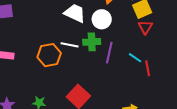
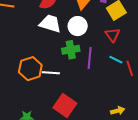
red triangle: (145, 27) -> (113, 35), moved
white line: (70, 45) -> (51, 73), moved

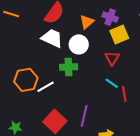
purple line: (90, 58) -> (84, 116), moved
white line: (51, 73) -> (46, 87), turned -42

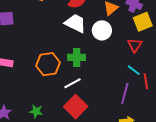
green cross: (69, 67) -> (77, 57), moved
white line: (46, 87) -> (72, 83), moved
purple line: (84, 116) -> (125, 94), moved

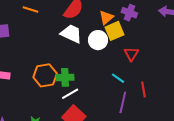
yellow square: (143, 22) -> (114, 31), moved
green cross: (77, 57) -> (65, 77), moved
cyan line: (134, 70) -> (118, 78), moved

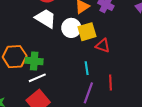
yellow square: (114, 31) -> (87, 32), moved
red triangle: (131, 54) -> (103, 46), turned -49
cyan line: (118, 78) -> (87, 68), turned 40

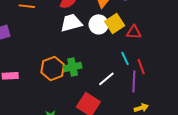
white trapezoid: (46, 18) -> (71, 23), turned -30
white line: (37, 78) -> (106, 79), moved
red line: (111, 82) -> (141, 67), moved

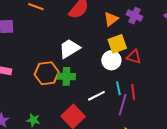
white trapezoid: (71, 23) -> (69, 49), moved, turned -30
white circle: (99, 24) -> (111, 60), moved
cyan line: (125, 58) -> (118, 88), moved

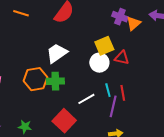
orange triangle: (111, 19) -> (134, 23), moved

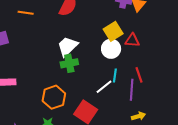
orange hexagon: (35, 79) -> (54, 97), moved
green cross: (55, 81) -> (69, 63), moved
cyan line: (108, 90) -> (115, 75), moved, turned 32

